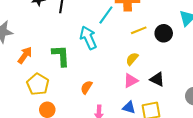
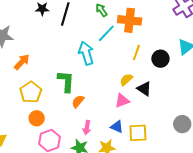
yellow line: (139, 30) -> (136, 53), turned -56
green L-shape: (61, 56) -> (66, 81), moved
black triangle: (157, 79) -> (144, 89), moved

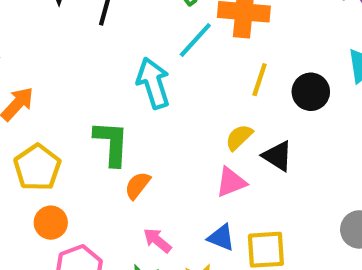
pink arrow: (87, 128) -> (157, 240), turned 120

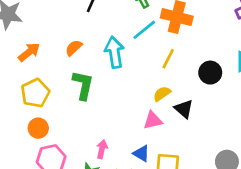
yellow line: (260, 80) -> (168, 59), moved
orange semicircle: (138, 185) -> (74, 48), moved
pink arrow: (157, 240) -> (102, 149), turned 54

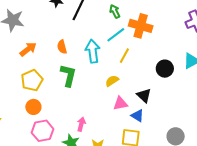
orange semicircle: (74, 48) -> (62, 47), turned -64
yellow line: (168, 59) -> (124, 56), moved
yellow semicircle: (162, 94) -> (112, 81), moved
blue triangle: (141, 153) -> (137, 116), moved

